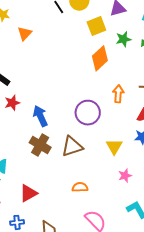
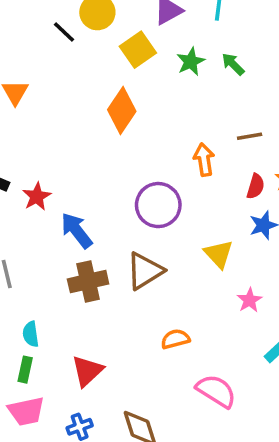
orange diamond: (100, 58) -> (122, 110), moved
red star: (12, 103) -> (37, 197), moved
brown cross: (40, 145) -> (88, 281), turned -30

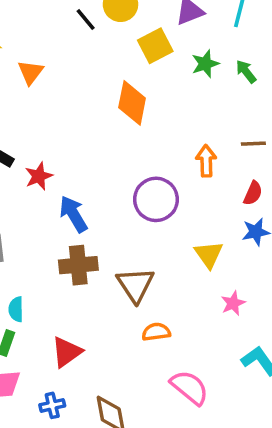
orange diamond: (122, 110) -> (132, 103), turned -30
brown triangle: (145, 271) -> (135, 285), moved, turned -39

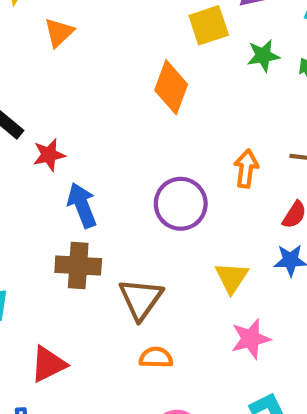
pink star: (233, 303) -> (251, 339), size x1.4

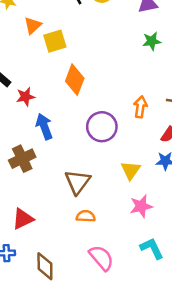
yellow square: (209, 25) -> (55, 41), moved
orange diamond: (171, 87) -> (75, 80), moved
brown cross: (78, 265) -> (22, 159), moved, turned -30

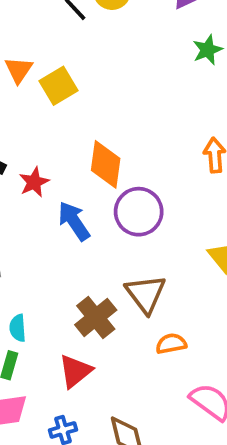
orange diamond: (75, 80) -> (106, 164), moved
purple circle: (102, 127) -> (139, 212), moved
brown cross: (22, 159) -> (96, 317), moved

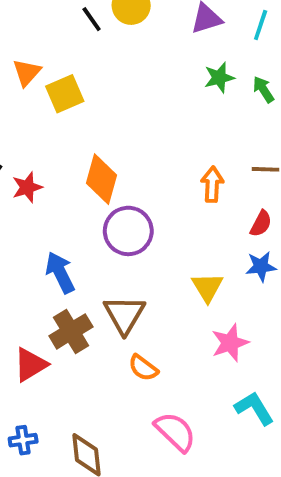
blue arrow: (74, 221) -> (60, 273), moved
orange semicircle: (171, 344) -> (143, 368), turned -140
red triangle: (75, 371) -> (30, 365), moved

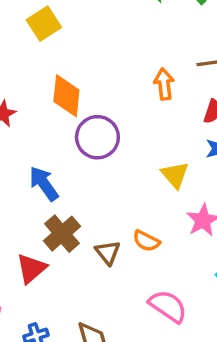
yellow square: (65, 94) -> (44, 24), moved
brown triangle: (124, 314) -> (108, 252), moved, size x0.7
orange semicircle: (143, 368) -> (146, 241), moved

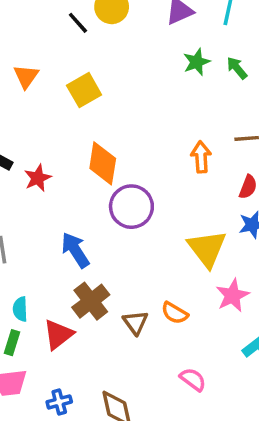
yellow triangle: (175, 175) -> (207, 249), size x1.4
pink semicircle: (168, 306) -> (193, 379), size x0.7

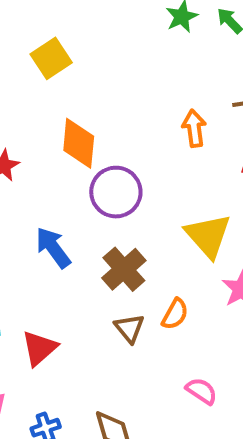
brown cross: (91, 301) -> (124, 269), moved
orange semicircle: (175, 313) -> (175, 314), turned -88

